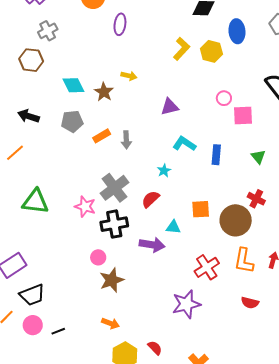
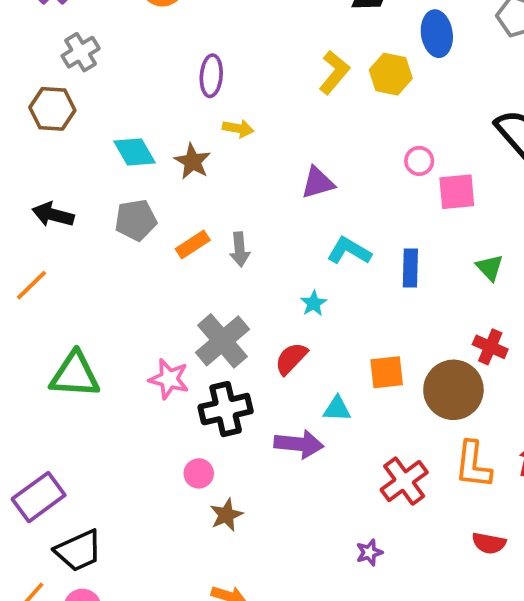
purple ellipse: (120, 24) -> (211, 76), moved
brown star: (112, 280) -> (226, 515), size x0.7
purple star: (186, 304) -> (369, 552), size x0.5

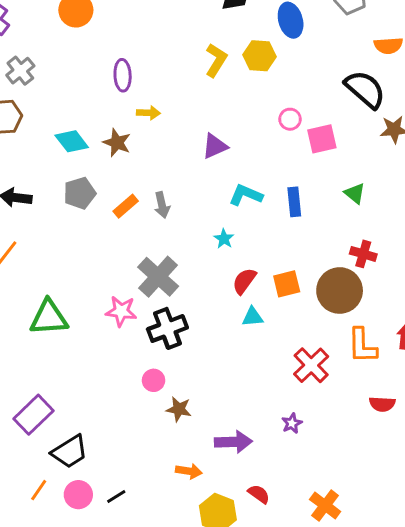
red semicircle: (291, 359) -> (244, 281), moved
purple arrow: (299, 444) -> (233, 442), moved
brown star: (226, 515) -> (179, 409), turned -30

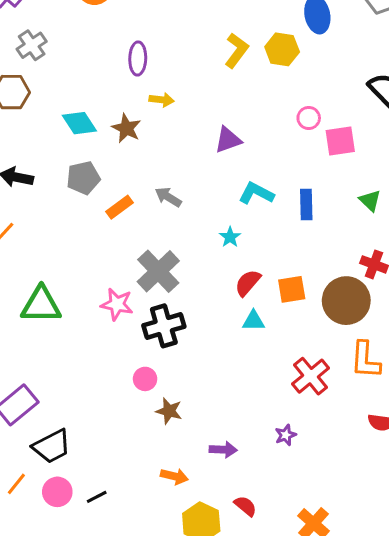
gray arrow: (162, 205) -> (168, 197), turned 130
orange rectangle: (126, 206) -> (119, 207), moved
purple arrow: (233, 442) -> (223, 450), size x0.7

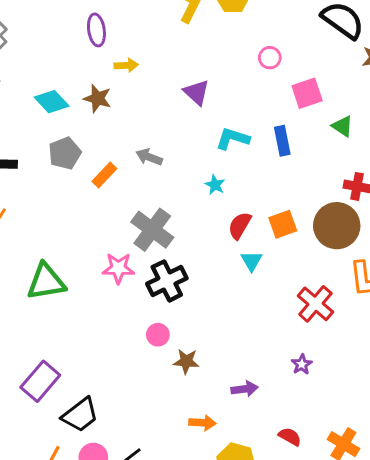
purple triangle: (228, 140) -> (196, 92), turned -48
pink square: (340, 141) -> (307, 93), moved
cyan triangle: (253, 321) -> (252, 261), turned -50
red semicircle: (245, 506) -> (290, 437), moved

